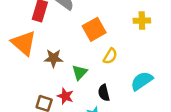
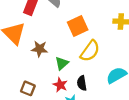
yellow semicircle: (110, 56) -> (90, 51), size x1.5
red star: (65, 96) -> (60, 85), moved

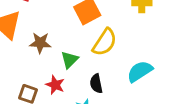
red star: (60, 85) -> (55, 85), moved

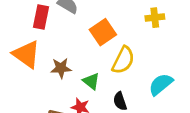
green triangle: (69, 60) -> (91, 81), turned -30

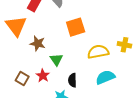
yellow cross: (155, 18) -> (124, 45), moved
yellow semicircle: (123, 60) -> (98, 52), moved, turned -145

